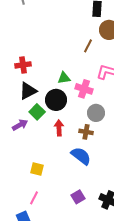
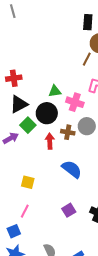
brown line: (88, 46) -> (87, 59), moved
brown cross: (86, 132) -> (68, 132), moved

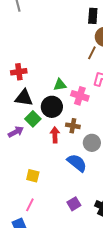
black triangle: (19, 104) -> (24, 98), turned 36
gray circle: (87, 126) -> (92, 143), moved

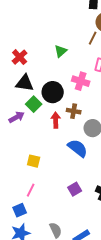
red cross: (19, 72) -> (20, 57), turned -35
green triangle: (60, 85) -> (61, 51), moved, turned -32

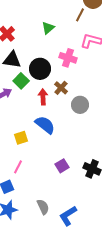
brown cross: (74, 111) -> (61, 88), turned 32
blue semicircle: (78, 148) -> (45, 125), moved
yellow square: (34, 161) -> (21, 138), turned -32

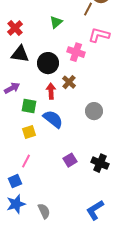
green square: (21, 81) -> (29, 106), moved, turned -35
gray circle: (80, 105) -> (94, 111), moved
gray semicircle: (43, 207) -> (44, 211), moved
blue L-shape: (68, 216) -> (95, 210), moved

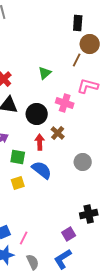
purple square: (70, 160) -> (69, 234), moved
pink line: (26, 161) -> (24, 238), moved
black cross: (100, 163) -> (89, 214), turned -36
blue L-shape: (95, 210) -> (63, 259), moved

